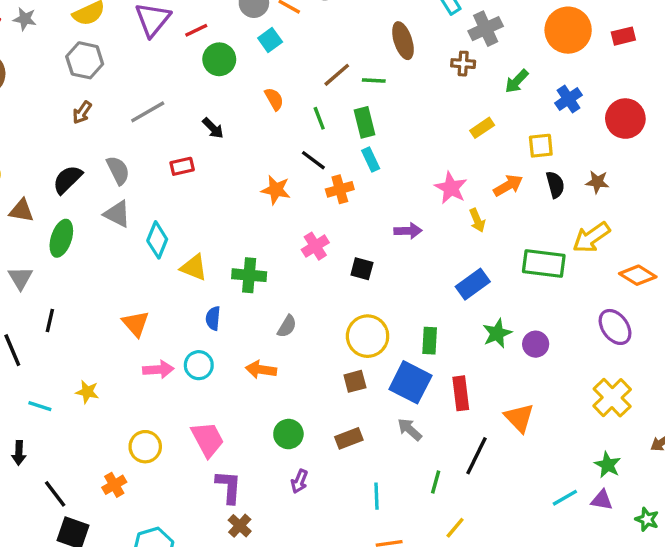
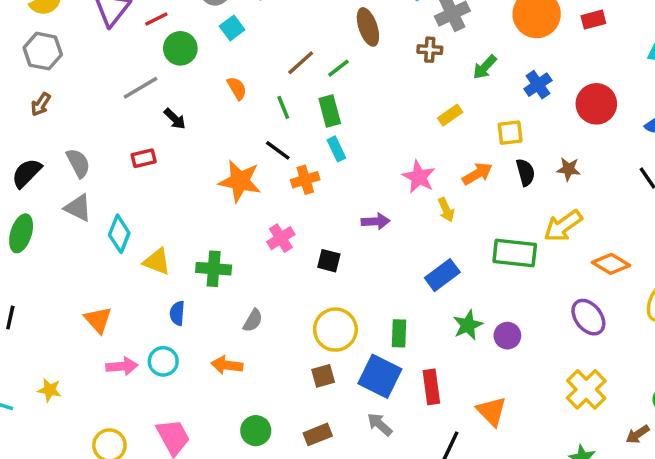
green line: (374, 81) -> (338, 68), turned -40
gray line: (148, 112) -> (141, 88), moved
orange star: (276, 190) -> (240, 181), size x1.4

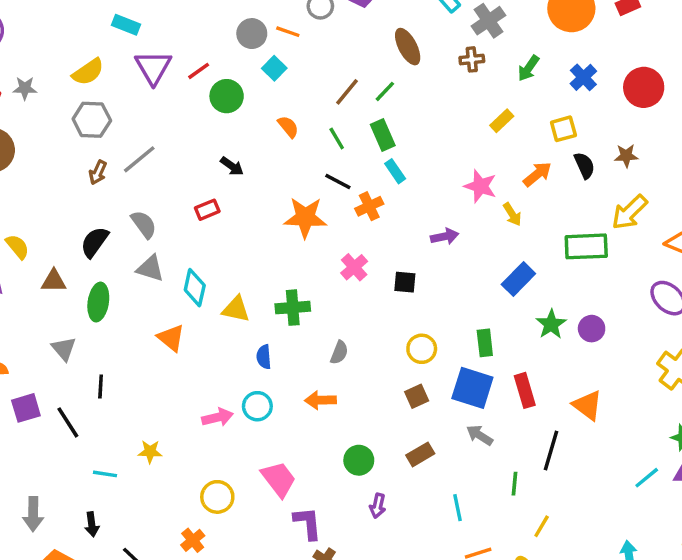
gray line: (141, 88) -> (139, 159), moved
orange triangle: (98, 320) -> (171, 338), moved
yellow circle: (335, 330) -> (422, 349), size x0.7

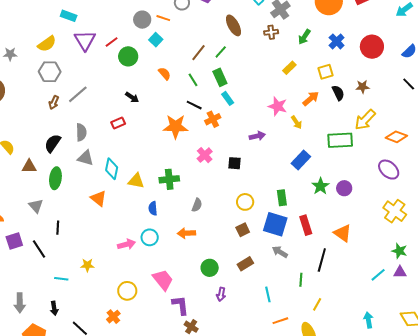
gray semicircle: (144, 224) -> (81, 132), turned 36

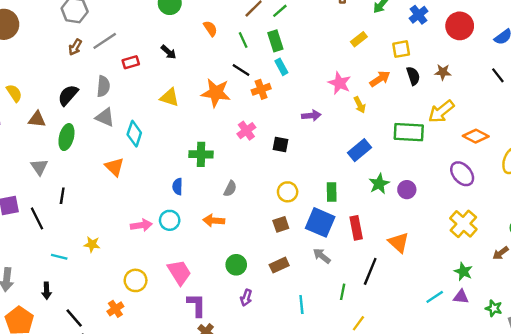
red rectangle: (118, 123) -> (131, 62), moved
yellow triangle: (136, 181) -> (170, 97), moved

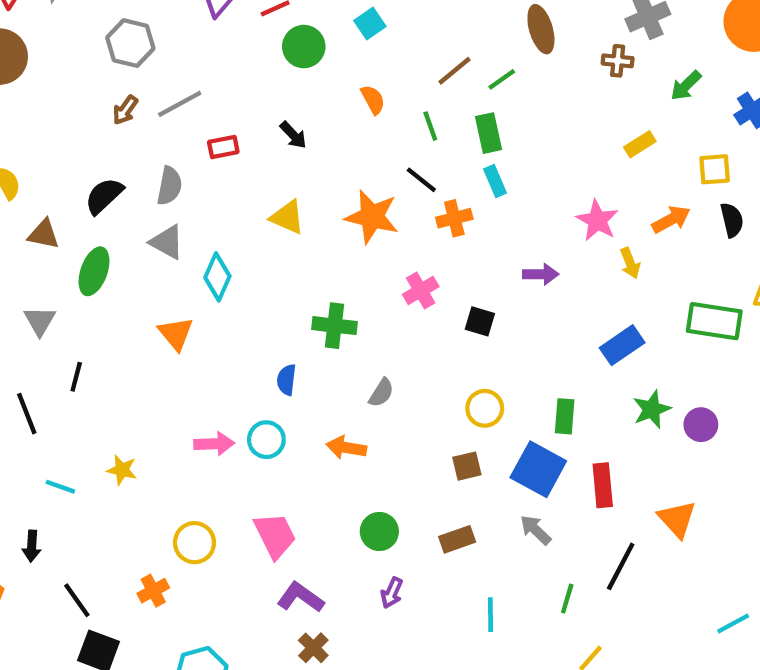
purple L-shape: (196, 305) -> (300, 597), turned -60

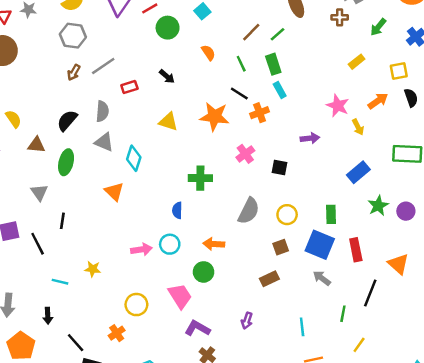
gray semicircle: (381, 393) -> (249, 211), moved, size x1.6
green circle: (379, 531) -> (204, 272), moved
brown rectangle: (457, 539) -> (269, 279), moved

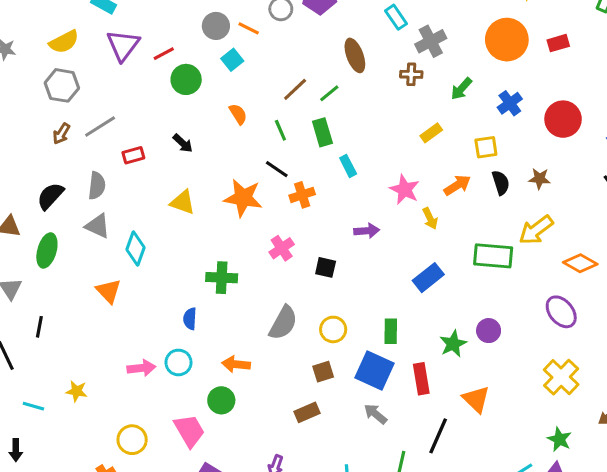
cyan rectangle: (280, 90) -> (348, 166), moved
green star: (378, 206) -> (453, 344), moved

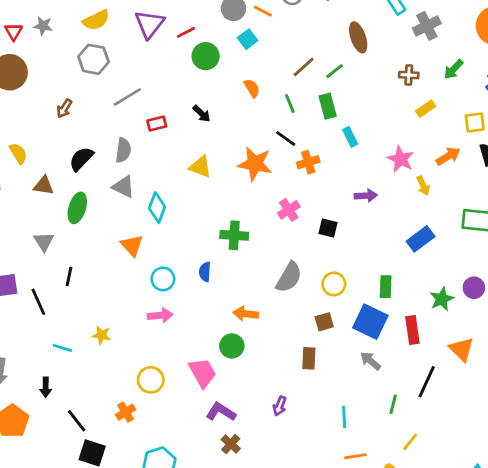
brown cross: (411, 74) -> (409, 75), moved
brown arrow: (61, 134) -> (64, 108), moved
cyan circle: (178, 362) -> (163, 279), moved
brown rectangle: (307, 412) -> (309, 358), turned -65

